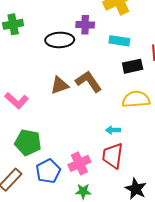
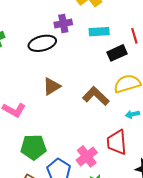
brown L-shape: (89, 82) -> (96, 96), moved
cyan arrow: (113, 130) -> (132, 114), moved

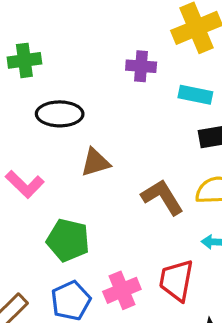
black ellipse: (42, 43) -> (60, 114), moved
green pentagon: (33, 147) -> (68, 240), moved

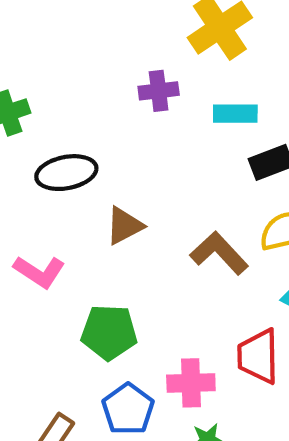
pink cross: (122, 290) -> (191, 383), turned 32

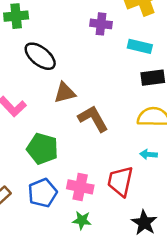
black ellipse: (66, 173) -> (40, 56), turned 36
brown L-shape: (219, 253) -> (93, 119), moved

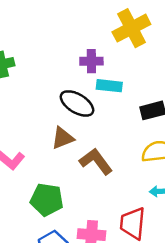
cyan rectangle: (140, 46) -> (109, 86), moved
black ellipse: (40, 56) -> (77, 103), moved

